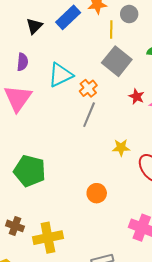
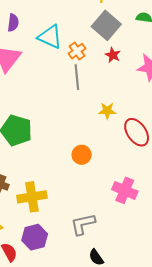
cyan triangle: (60, 75) -> (50, 37), turned 48
red star: (137, 97) -> (113, 55), moved
gray line: (89, 115) -> (77, 77), turned -30

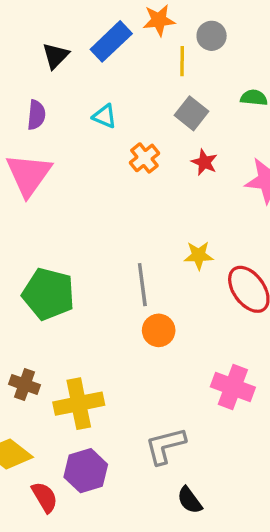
gray square: (106, 25) -> (191, 113), size x0.7
cyan triangle: (50, 37) -> (105, 116), moved, size x0.6
gray line: (77, 77) -> (142, 285), moved

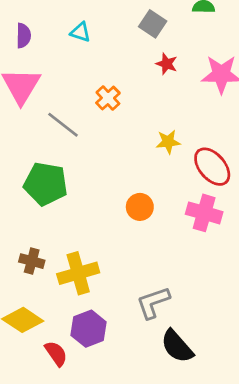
orange cross: (144, 158) -> (108, 98), moved
gray line: (142, 285) -> (63, 125), moved, turned -40
pink cross: (233, 387) -> (204, 213), moved
black semicircle: (190, 500) -> (177, 346), size x1.5

